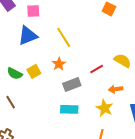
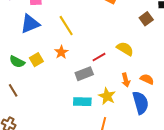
gray rectangle: (72, 84) -> (84, 74), moved
orange arrow: (116, 89) -> (126, 80), moved, turned -96
cyan rectangle: (69, 109) -> (82, 102), moved

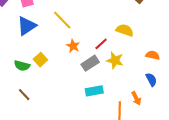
orange star: (61, 52) -> (73, 46), moved
orange arrow: (126, 80) -> (136, 98), moved
yellow star: (107, 96) -> (115, 60), moved
blue semicircle: (141, 103) -> (151, 80), size x0.6

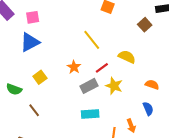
yellow line: (62, 20) -> (92, 40), moved
green semicircle: (22, 66) -> (14, 89), moved
brown line: (24, 95) -> (34, 110), moved

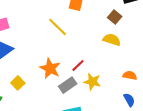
yellow line: (92, 40) -> (57, 27), moved
yellow semicircle: (127, 57) -> (112, 40), moved
orange star: (74, 67) -> (50, 68), size x1.5

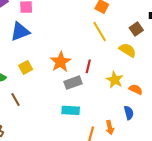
yellow line: (57, 27) -> (100, 31), moved
red line: (78, 65) -> (88, 66), turned -48
yellow star: (92, 82) -> (115, 80), moved

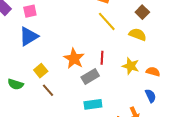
brown line: (15, 99) -> (48, 90), moved

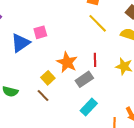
pink square: (30, 11) -> (40, 32), moved
yellow square: (41, 71) -> (48, 78), moved
cyan rectangle: (93, 104) -> (89, 107), turned -36

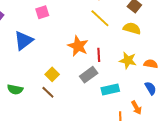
pink square: (40, 32) -> (42, 12), moved
orange star: (67, 62) -> (78, 46), moved
cyan rectangle: (89, 107) -> (110, 90), moved, turned 36

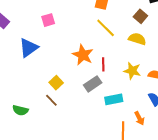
green semicircle: (15, 89) -> (20, 110), moved

